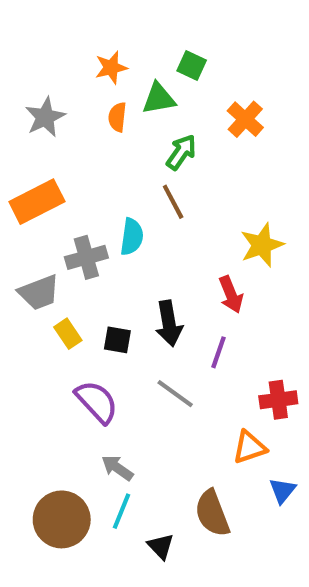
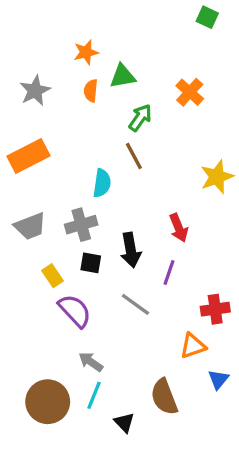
green square: (192, 66) -> (207, 17), moved
yellow star: (262, 245) -> (217, 177), moved
gray cross: (86, 257) -> (81, 225), moved
yellow rectangle: (68, 334) -> (52, 276), moved

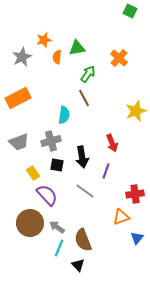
orange star: (86, 52) -> (44, 40), moved
brown semicircle: (164, 397) -> (83, 240), moved
brown circle: (48, 402) -> (30, 223), moved

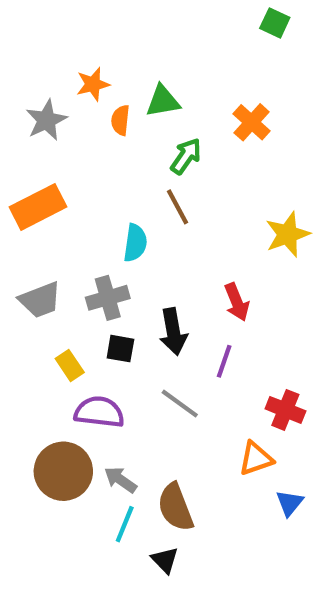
red cross: (135, 194) -> (285, 410), turned 30
purple semicircle: (47, 195) -> (99, 412), turned -40

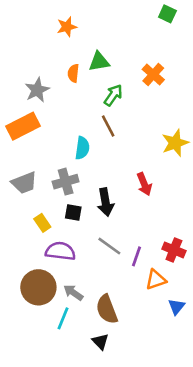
orange star: (93, 84) -> (67, 27), moved
gray star: (46, 120) -> (37, 90), moved
purple line: (224, 361) -> (136, 256), moved
cyan line: (125, 524) -> (63, 318), moved

